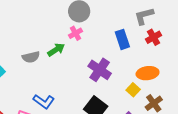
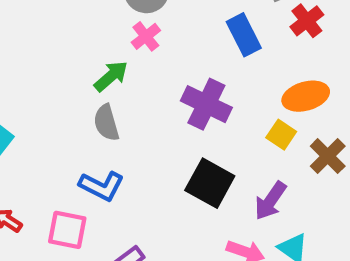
gray semicircle: (31, 57) -> (106, 123), moved, turned 96

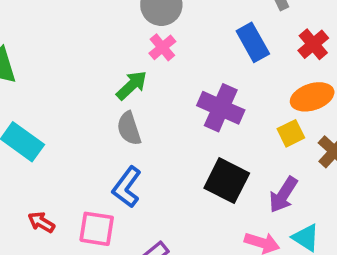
red cross: (307, 21) -> (313, 44), moved
yellow square: (281, 135) -> (291, 133), turned 32
blue L-shape: (102, 186) -> (127, 187), turned 102

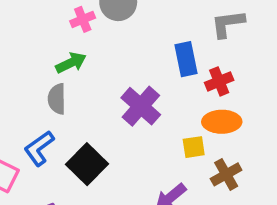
red cross: (313, 44) -> (219, 81), moved
pink cross: (162, 47) -> (83, 19), moved
black square: (227, 181) -> (87, 164), moved

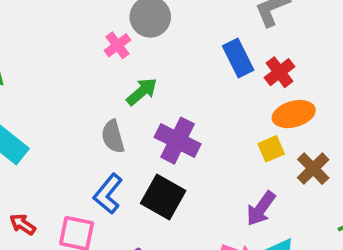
green arrow: (71, 63) -> (142, 92), moved
purple cross: (141, 106) -> (178, 141), moved

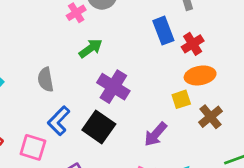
gray semicircle: (113, 137) -> (46, 80), moved
purple arrow: (261, 209) -> (156, 134), moved

